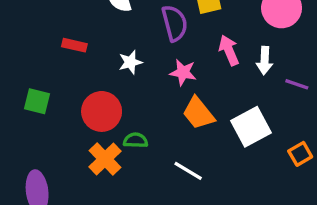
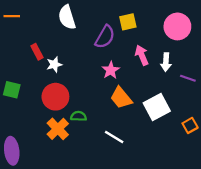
purple semicircle: (175, 23) -> (105, 37), turned 45
red rectangle: (74, 45) -> (37, 52), turned 49
white star: (130, 62) -> (54, 64), moved
pink star: (183, 72) -> (111, 70), turned 30

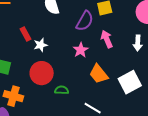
pink arrow: (142, 55) -> (107, 39), moved
pink star: (111, 70) -> (81, 50), moved
orange cross: (58, 129) -> (13, 96), moved, turned -30

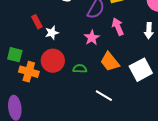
green semicircle: (62, 90) -> (80, 69), moved
orange cross: (13, 96) -> (29, 72), moved

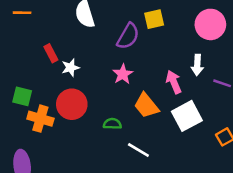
pink arrow: (118, 27) -> (174, 82), moved
green semicircle: (80, 69) -> (112, 124), moved

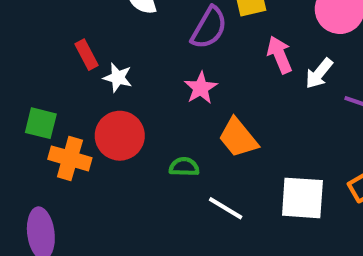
white arrow: (197, 65) -> (319, 73), turned 36
white star: (70, 68) -> (118, 78), turned 30
pink arrow: (174, 82) -> (280, 55), moved
white square: (187, 116) -> (302, 198), moved, turned 32

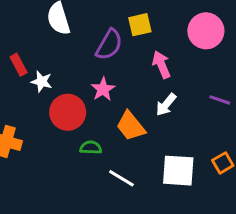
white arrow: (319, 73) -> (166, 105), moved
red circle: (120, 136) -> (68, 112), moved

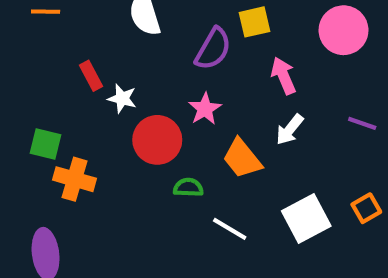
white square: (178, 171) -> (306, 219), turned -32

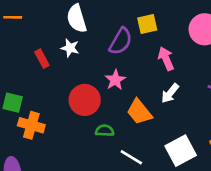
white star: (122, 99) -> (70, 48), moved

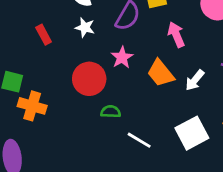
white star: (70, 48) -> (85, 27), moved
white arrow: (170, 93) -> (195, 80), moved
orange trapezoid: (139, 112) -> (161, 73), moved

